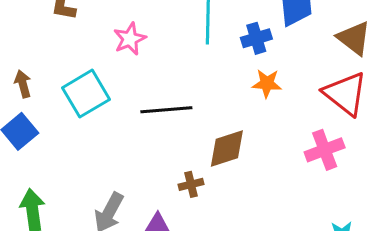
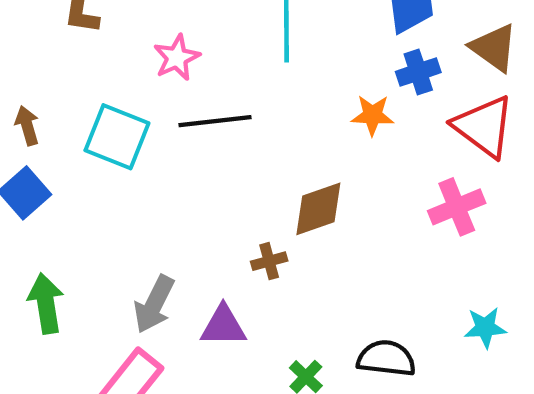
blue cross: (256, 38) -> (418, 72), moved
cyan square: (86, 94) -> (117, 137), turned -36
black line: (166, 110) -> (215, 121), moved

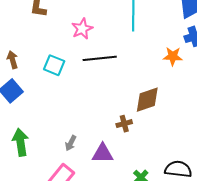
cyan square: (117, 137) -> (54, 65), size x0.7
gray arrow: (154, 304) -> (71, 143), size x0.6

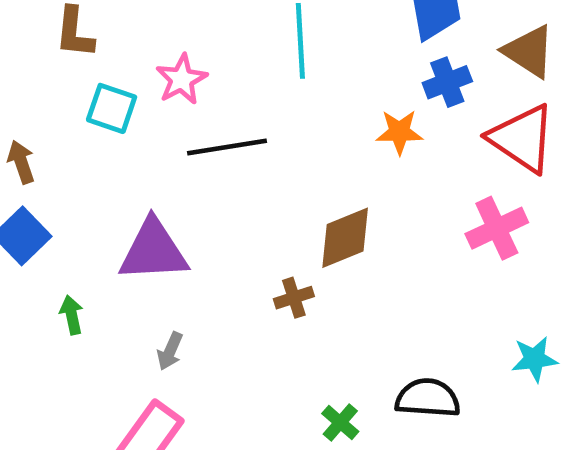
cyan square: (54, 65) -> (112, 108), moved
green arrow: (20, 142) -> (72, 315), moved, size x0.6
purple triangle: (103, 153) -> (153, 251), moved, size x1.4

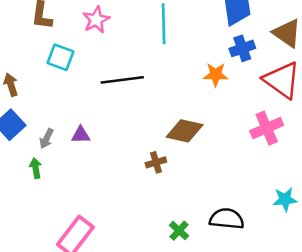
pink star: (182, 79) -> (96, 20), moved
brown diamond: (345, 238) -> (185, 131), turned 33
purple triangle: (153, 251) -> (81, 135), size x0.5
gray arrow: (170, 351) -> (46, 139), moved

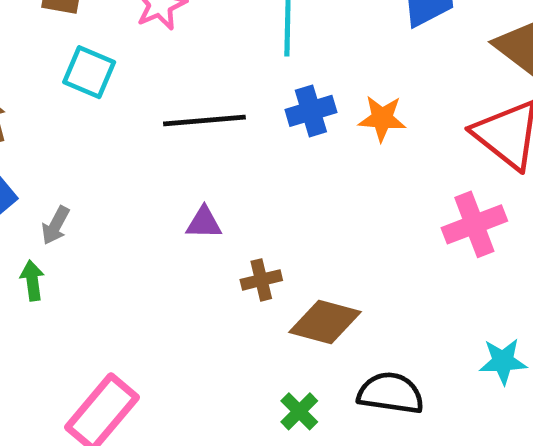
blue cross: (242, 48) -> (311, 111), moved
brown diamond: (185, 131) -> (325, 322), moved
purple triangle: (81, 135) -> (204, 223), moved

